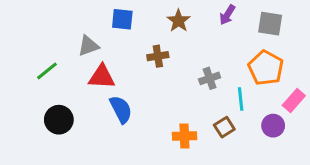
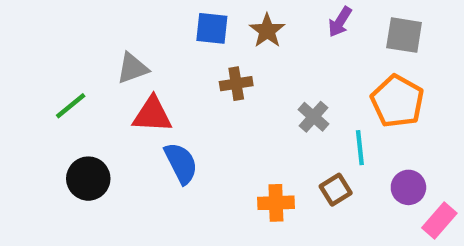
blue square: (122, 19) -> (212, 28), moved
gray cross: (210, 78) -> (313, 117), turned -30
pink rectangle: (294, 100) -> (439, 221), moved

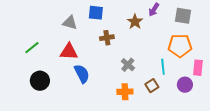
brown star: (267, 31) -> (135, 22), moved
gray triangle: (132, 68) -> (70, 23), moved, turned 35
orange pentagon: (397, 101) -> (180, 46), turned -30
gray cross: (313, 117) -> (128, 65), moved
pink rectangle: (439, 221) -> (198, 68), moved, turned -35

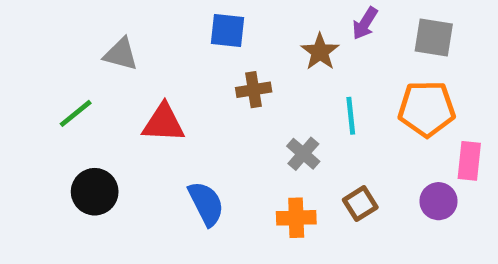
gray triangle: (70, 23) -> (121, 54), moved
cyan line: (163, 67) -> (351, 116), moved
blue semicircle: (82, 74) -> (206, 204), moved

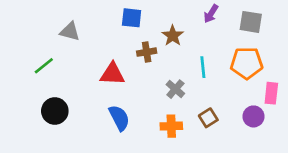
brown star: (320, 52) -> (173, 36), moved
red triangle: (163, 123) -> (112, 74), moved

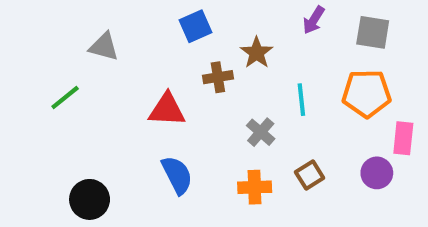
blue square: (132, 18) -> (195, 26), turned -30
black circle: (55, 111) -> (90, 199), moved

